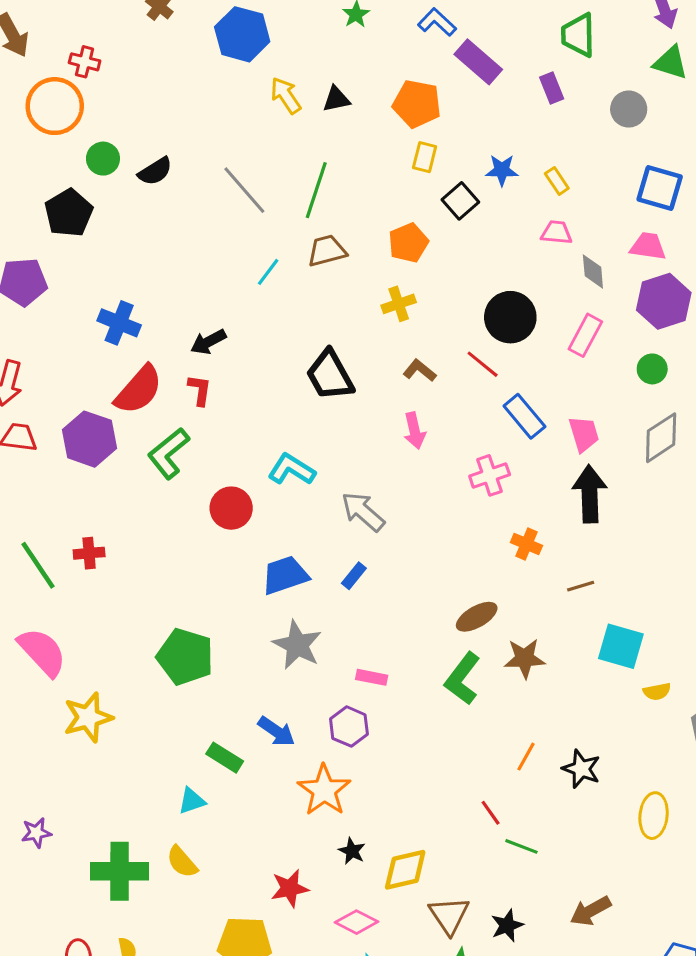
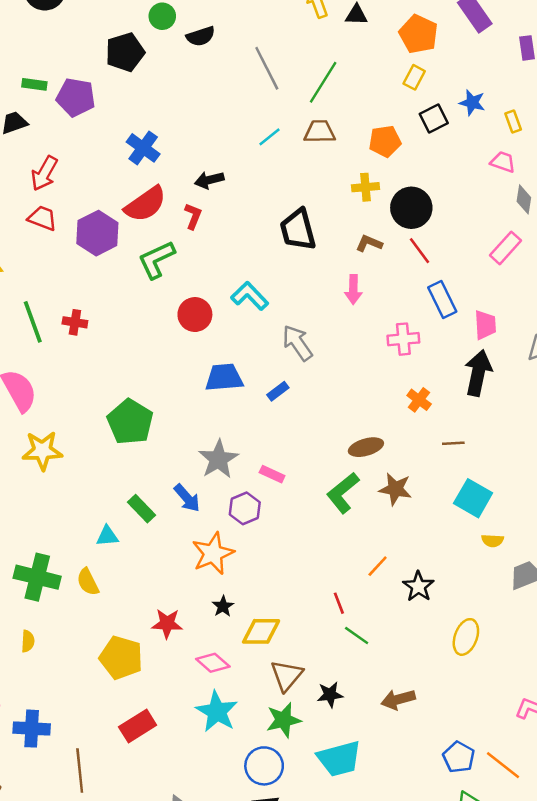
black circle: (510, 317) -> (411, 208), moved
brown L-shape: (420, 370) -> (369, 243), turned -30
gray star: (297, 645) -> (218, 459), moved

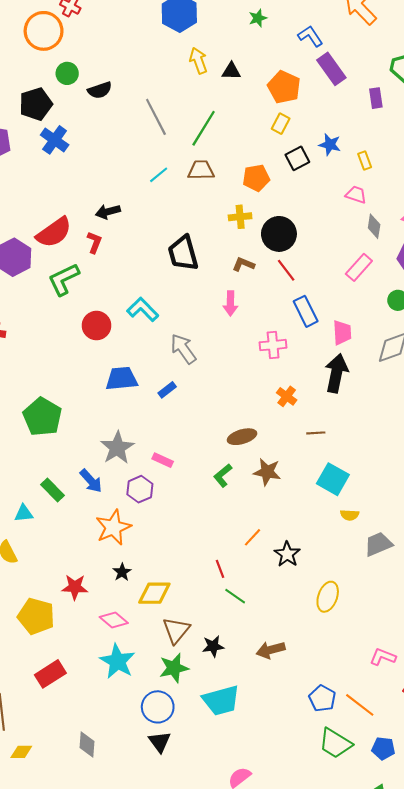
blue cross: (143, 148) -> (55, 140), moved
green L-shape: (343, 493) -> (223, 475), size x0.7

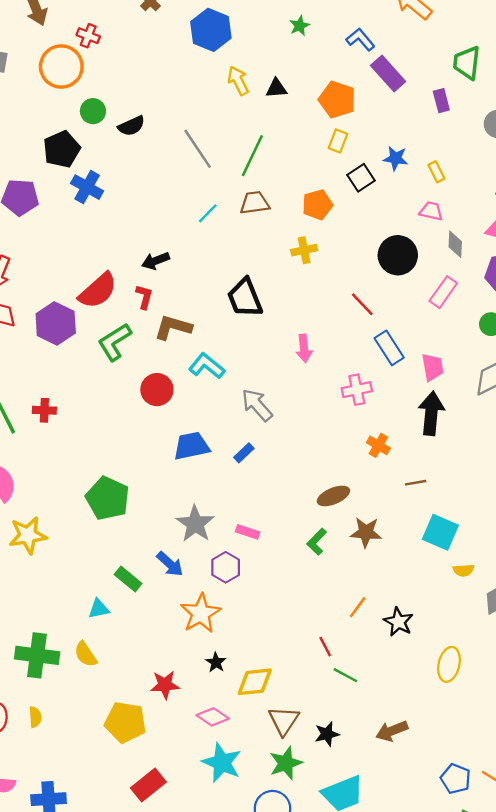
black circle: (279, 234) -> (398, 255), moved
brown L-shape: (243, 264) -> (173, 327), moved, size x1.5

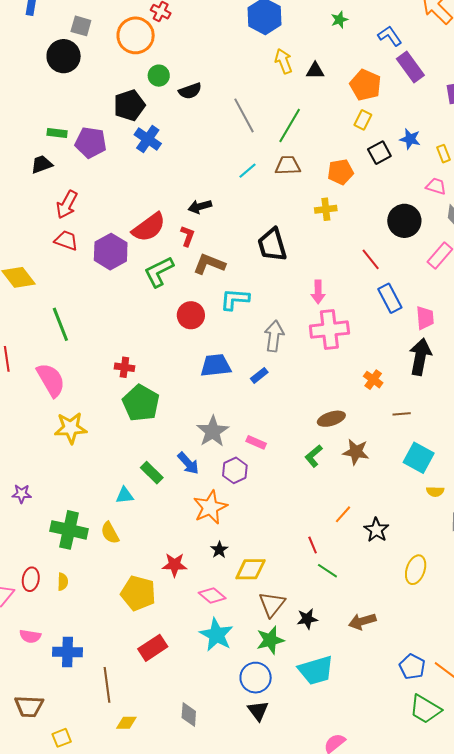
cyan L-shape: (207, 366) -> (235, 299), turned -40
pink cross: (357, 390) -> (329, 330), moved, size x1.5
gray arrow: (257, 405) -> (274, 336), turned 44
red cross: (44, 410) -> (124, 367), moved

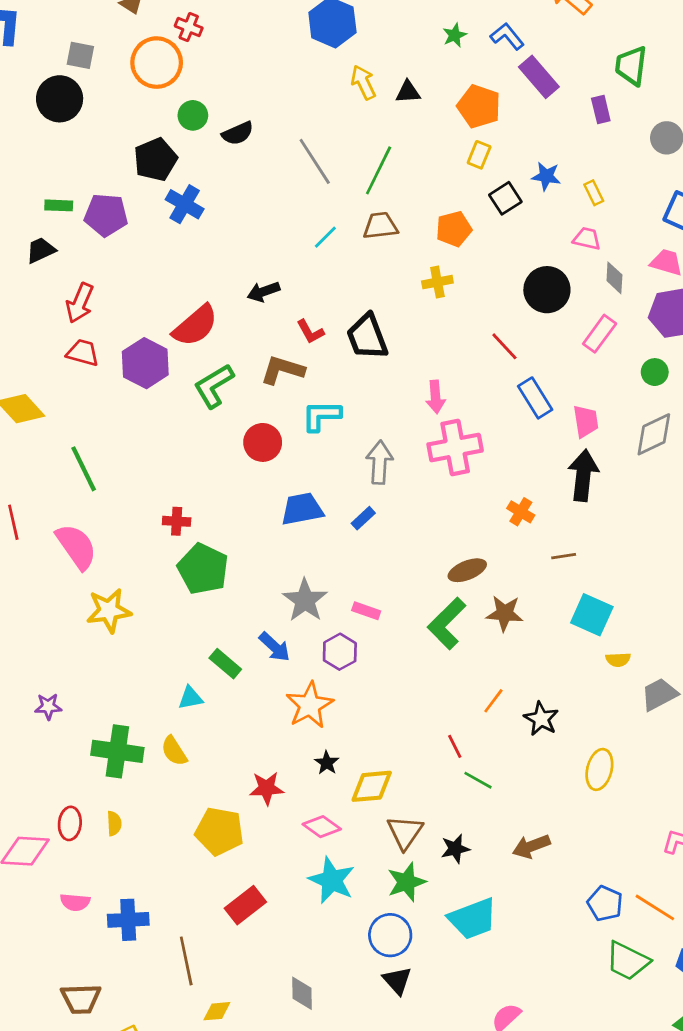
green star: (339, 20) -> (455, 35), moved
red L-shape: (187, 236) -> (310, 332), moved, turned 135
green L-shape: (314, 456) -> (447, 623), size x1.6

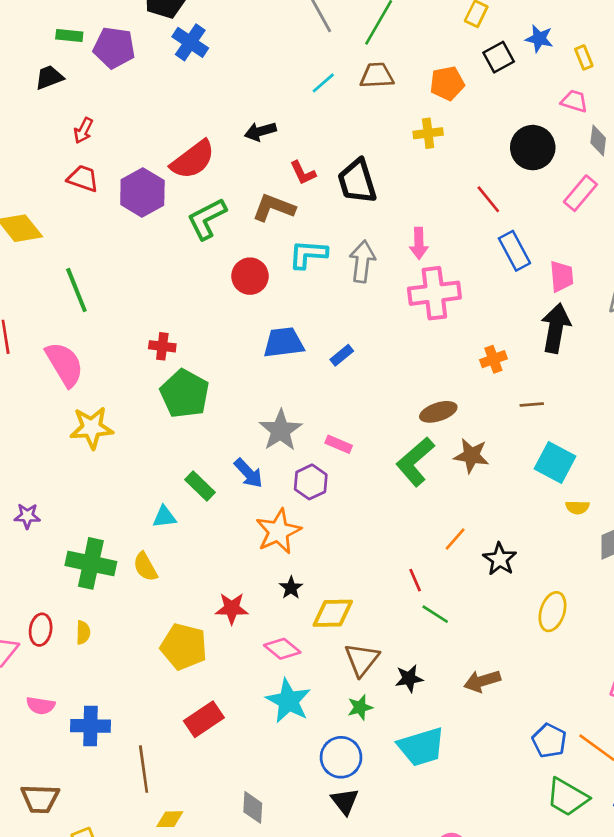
red arrow: (80, 303) -> (83, 131), size x0.7
gray arrow: (379, 462) -> (362, 261), moved
orange cross: (521, 512) -> (493, 359), turned 35
green star: (406, 882) -> (360, 707), size x0.7

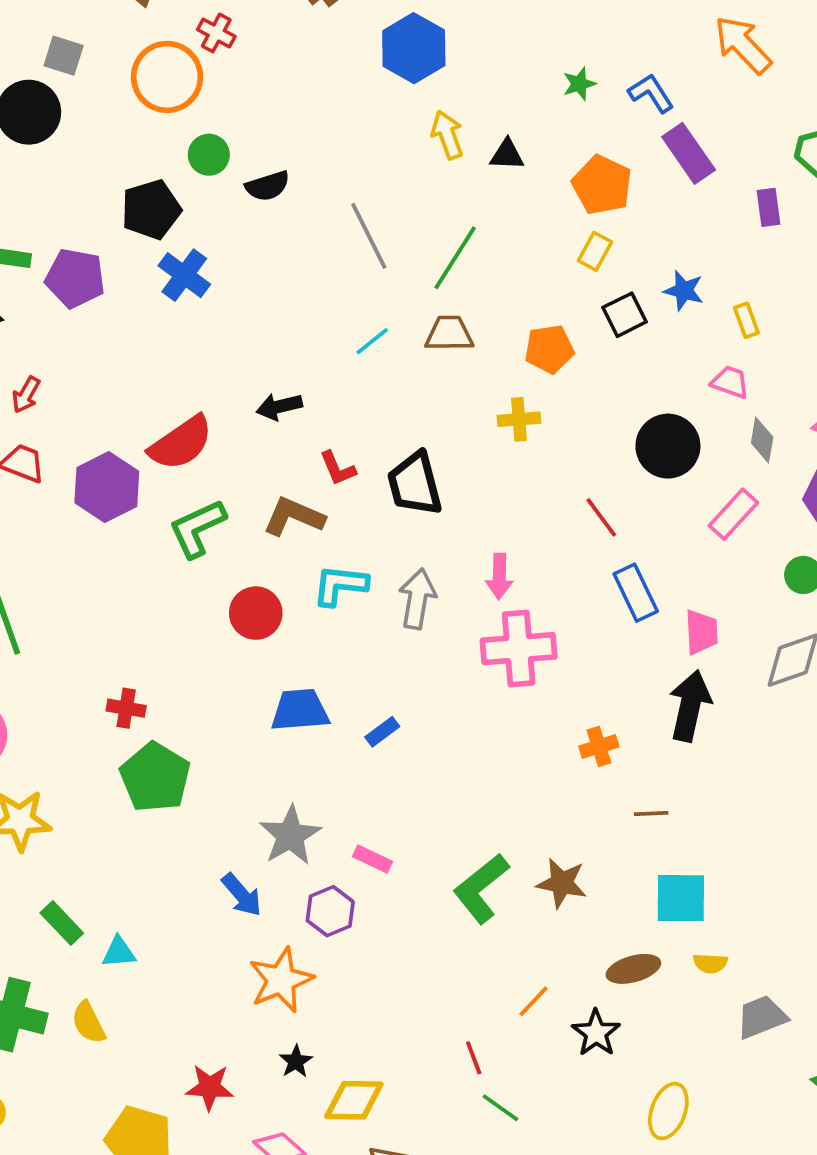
brown ellipse: (438, 412) -> (633, 969), moved
cyan square: (555, 463) -> (681, 898), turned -30
green rectangle: (200, 486) -> (62, 923), moved

